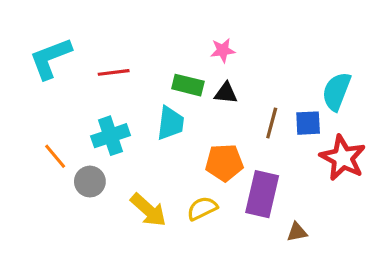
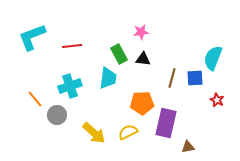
green rectangle: (188, 85) -> (119, 54), turned 48
red star: (343, 158) -> (217, 100), size x0.5

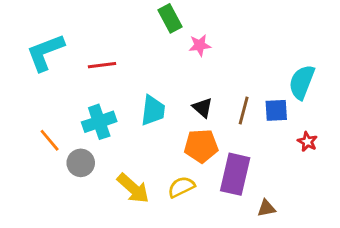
green rectangle: (119, 54) -> (170, 18), moved
black triangle: (143, 59) -> (203, 108), moved, turned 35

